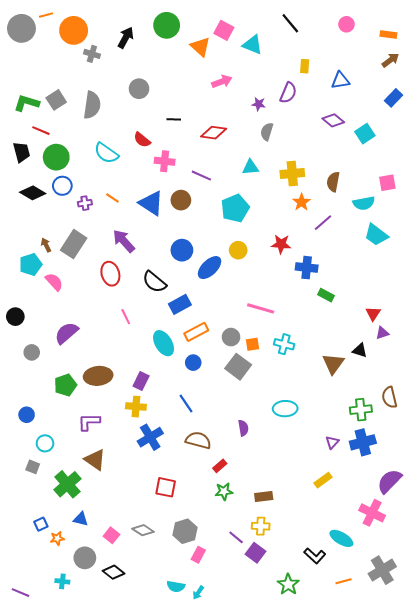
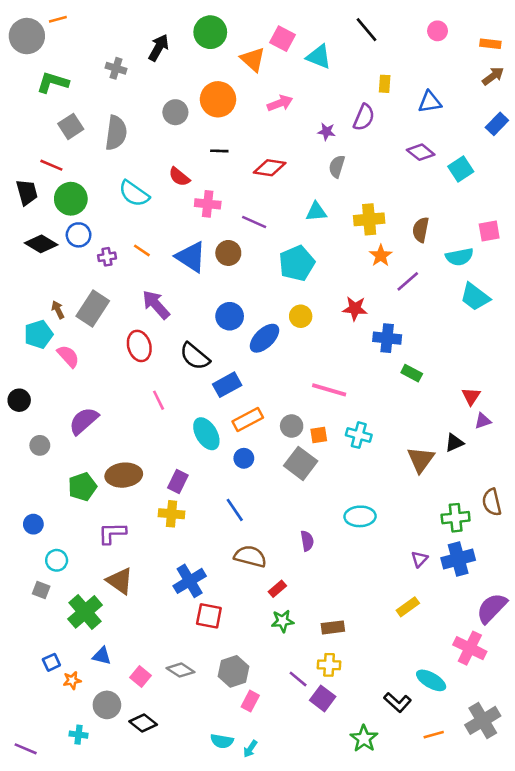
orange circle: (74, 30) -> (218, 99), moved
green L-shape: (27, 103) -> (53, 83), moved
black triangle: (360, 350) -> (454, 443), turned -42
blue cross: (150, 437) -> (190, 581), moved

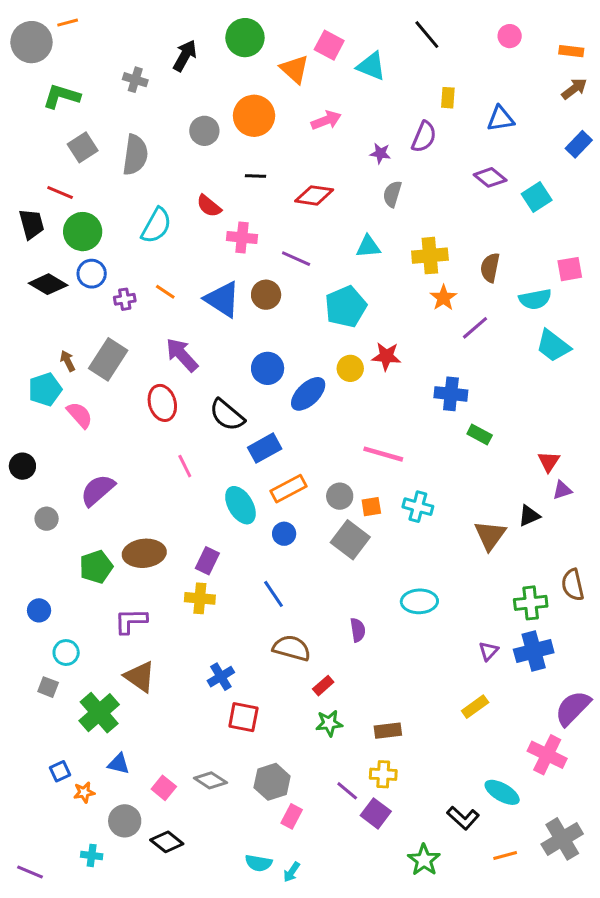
cyan semicircle: (134, 194) -> (156, 226), turned -96
red star: (355, 308) -> (386, 356), moved
blue cross: (190, 581) -> (221, 677), size x0.7

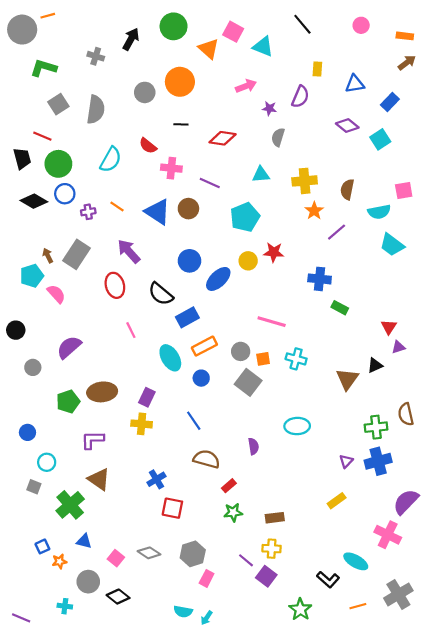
pink arrow: (326, 120) -> (246, 86), moved
blue rectangle: (579, 144) -> (390, 102), moved

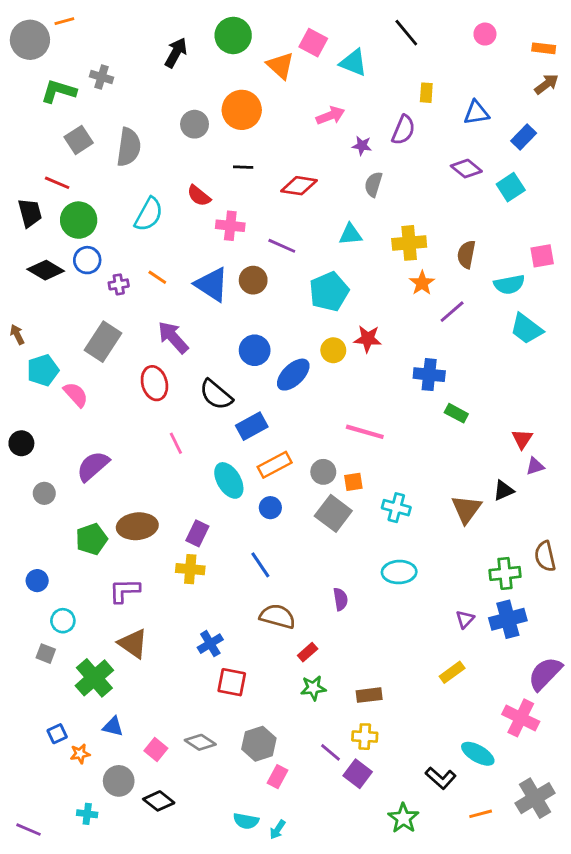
gray cross: (96, 56) -> (102, 77), moved
brown arrow: (48, 256) -> (17, 335), moved
cyan cross: (296, 359) -> (396, 508), moved

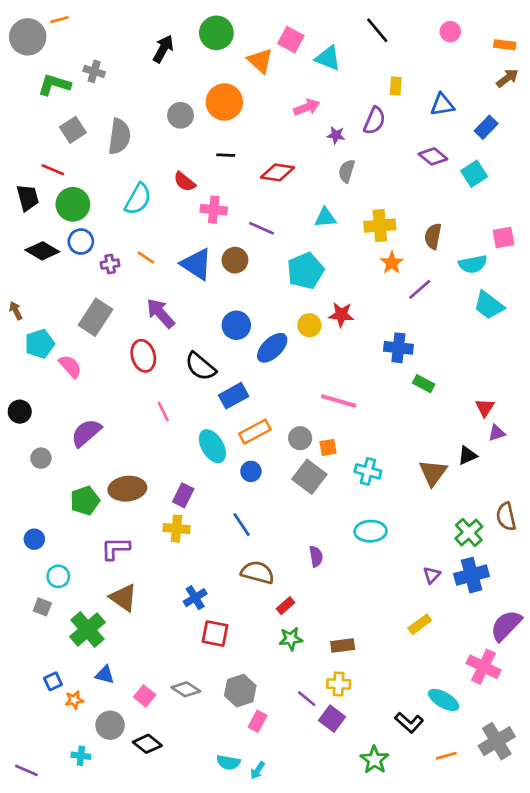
green cross: (505, 573) -> (469, 533), turned -36

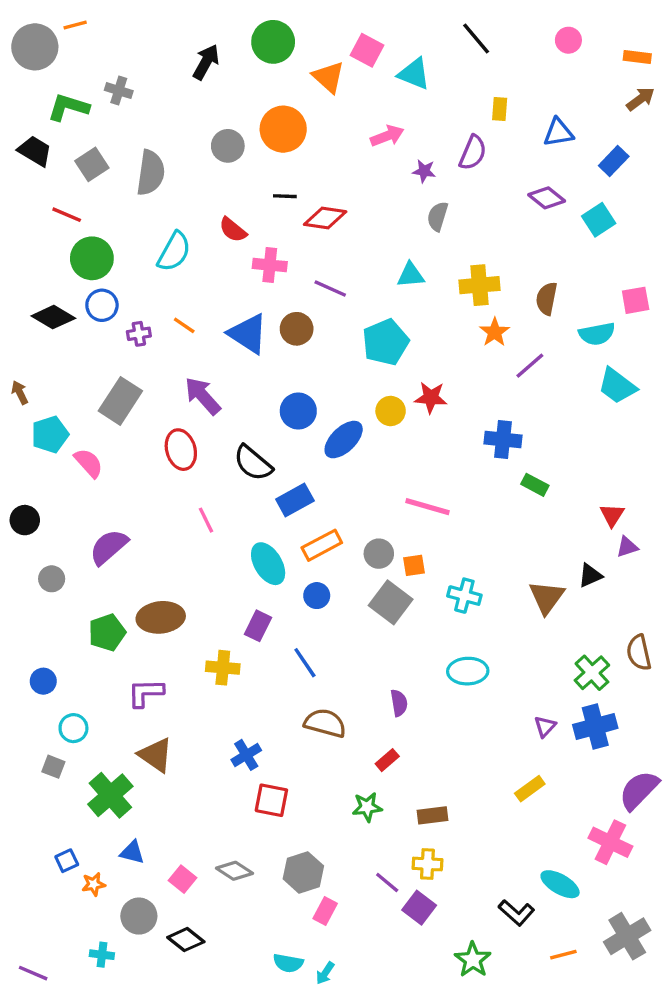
red diamond: (278, 172) -> (325, 218), moved
black trapezoid: (28, 198) -> (35, 151), moved, turned -44
purple rectangle: (183, 495) -> (258, 626), moved
red rectangle: (285, 606) -> (387, 760), moved

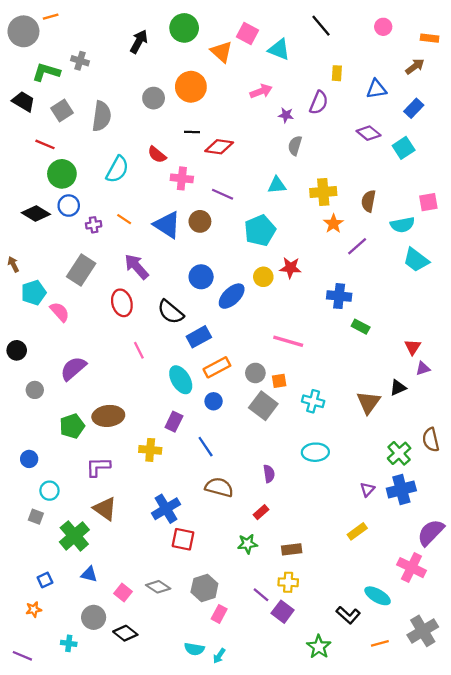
brown arrow: (641, 99) -> (415, 66), moved
blue cross: (246, 755) -> (166, 509), size x1.4
orange star: (94, 884) -> (34, 609), moved

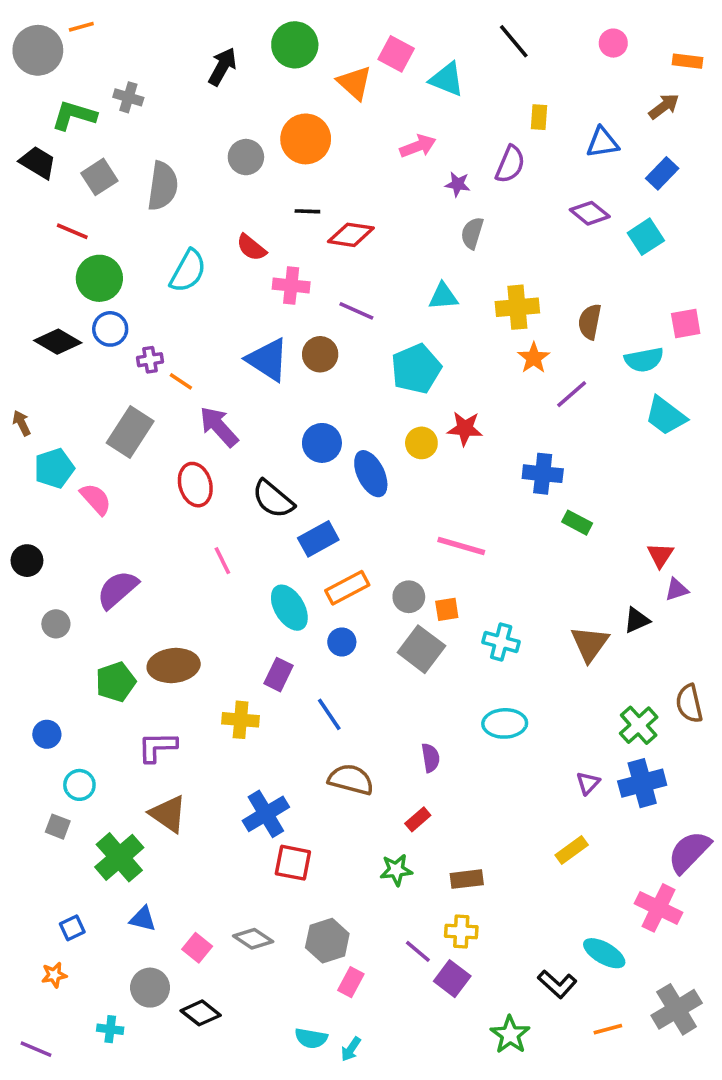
orange line: (124, 219) -> (181, 381), moved
blue ellipse: (232, 296) -> (371, 474), turned -72

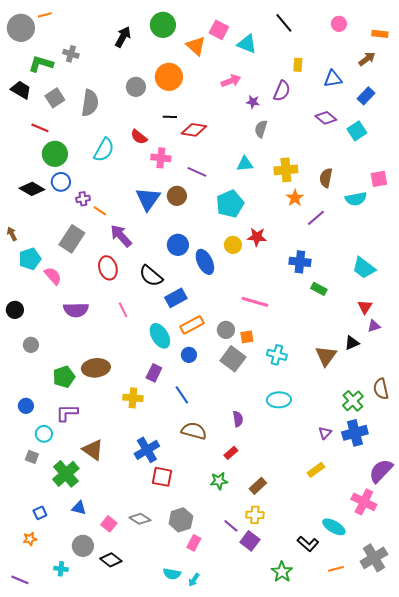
blue triangle: (268, 360) -> (148, 199), turned 32
cyan trapezoid: (666, 416) -> (364, 268), moved
purple semicircle: (117, 590) -> (76, 310), moved, turned -140
purple L-shape: (157, 747) -> (67, 413), moved
brown rectangle: (467, 879) -> (258, 486), turned -36

